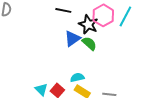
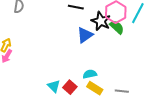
green semicircle: (89, 43) -> (117, 27), moved

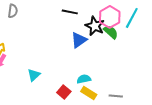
cyan triangle: (54, 86) -> (34, 75), moved, turned 32

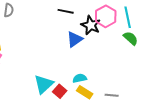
cyan line: (132, 18) -> (128, 17), turned -40
green semicircle: (111, 32) -> (131, 38), moved
cyan triangle: (34, 75) -> (44, 84), moved, size x1.5

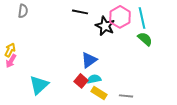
blue triangle: (75, 39) -> (89, 60), moved
cyan triangle: (44, 84) -> (39, 85), moved
red square: (60, 91) -> (81, 81), moved

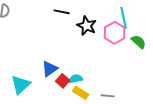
pink hexagon: (120, 17) -> (115, 33), moved
green semicircle: (145, 39) -> (139, 42), moved
blue triangle: (89, 60) -> (50, 69), moved

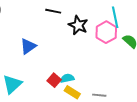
blue triangle: (50, 69) -> (28, 46), moved

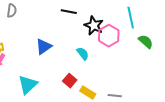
pink hexagon: (106, 32) -> (109, 36), moved
cyan semicircle: (67, 78) -> (83, 54), moved, turned 64

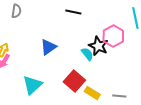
black star: (94, 26) -> (98, 46), moved
red square: (70, 81) -> (74, 81), size x1.5

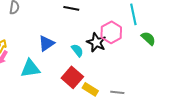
cyan semicircle: (87, 54) -> (77, 50), moved
cyan triangle: (32, 85) -> (30, 68), moved, turned 35

